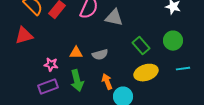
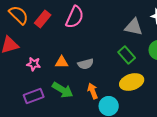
gray triangle: (114, 18) -> (134, 27), moved
pink star: (51, 65) -> (34, 64), moved
green arrow: (77, 81) -> (63, 90), turned -45

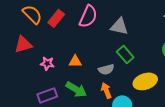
gray triangle: (134, 27) -> (119, 26), moved
green rectangle: (127, 55) -> (125, 54), moved
gray semicircle: (86, 64) -> (106, 69), moved

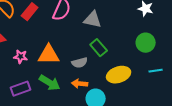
orange triangle: (75, 61) -> (49, 55), size x1.6
orange arrow: (106, 90) -> (80, 84), turned -63

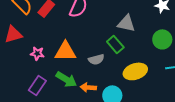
gray triangle: (93, 20) -> (126, 23), moved
orange arrow: (80, 84) -> (88, 87), moved
purple rectangle: (21, 89) -> (37, 85), turned -36

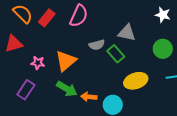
orange triangle: (65, 51) -> (66, 61), turned -40
gray semicircle: (96, 59) -> (97, 45), moved
purple rectangle: (37, 85) -> (26, 90), moved

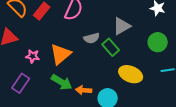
gray triangle: (127, 33) -> (122, 26), turned -42
yellow ellipse: (136, 81) -> (131, 74), turned 40

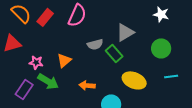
orange triangle: (61, 54) -> (64, 60), size x0.7
green arrow: (62, 82) -> (48, 81), moved
orange arrow: (84, 90) -> (87, 85), moved

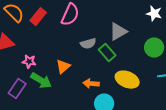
orange triangle: (64, 60) -> (63, 67), moved
orange arrow: (87, 85) -> (91, 84), moved

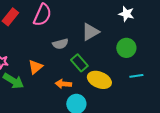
green rectangle: (107, 53) -> (79, 63), moved

